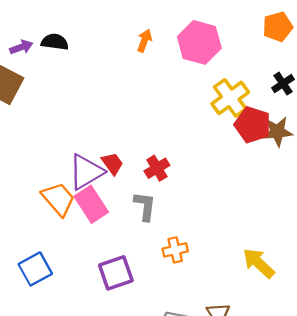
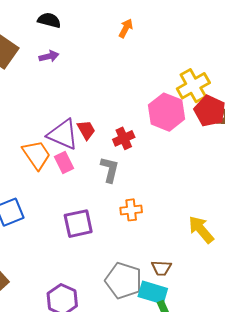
pink hexagon: (199, 42) -> (167, 112), moved
purple arrow: (21, 47) -> (49, 56), moved
purple triangle: (86, 172) -> (63, 134), turned 48
pink rectangle: (91, 204) -> (64, 163), size x0.7

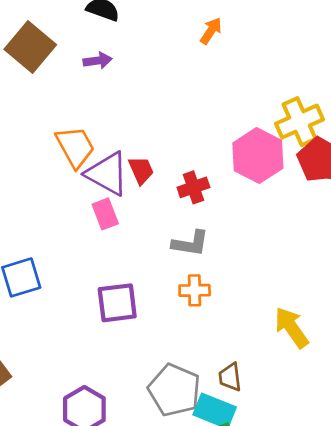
orange trapezoid: (36, 155) -> (75, 147), moved
gray L-shape: (110, 169) -> (190, 243), moved, turned 80
brown trapezoid: (161, 268) -> (230, 377), turned 75

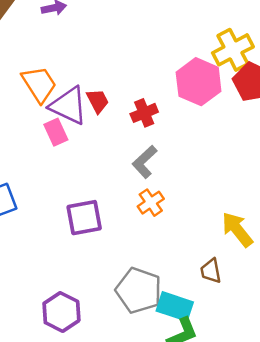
pink rectangle: (105, 214) -> (56, 132), moved
gray L-shape: (190, 243) -> (145, 162), turned 132
orange cross: (195, 290) -> (151, 203), turned -30
brown trapezoid: (230, 377) -> (211, 271), moved

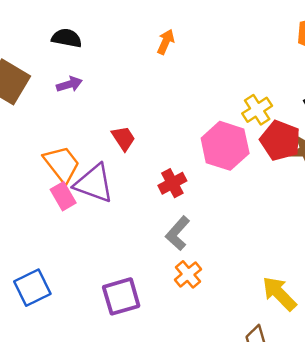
yellow cross: (233, 50) -> (257, 110), size x0.7
red trapezoid: (98, 101) -> (123, 138), moved
pink rectangle: (56, 132) -> (63, 196), moved

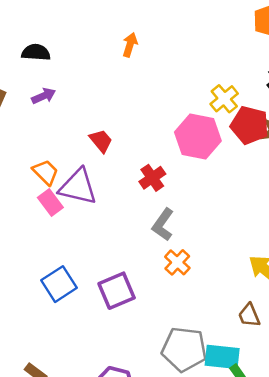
orange trapezoid: (62, 164) -> (45, 172), size x0.7
blue square: (32, 288) -> (59, 284), moved

